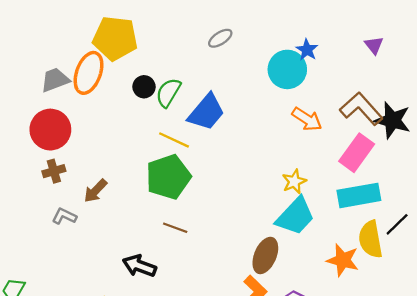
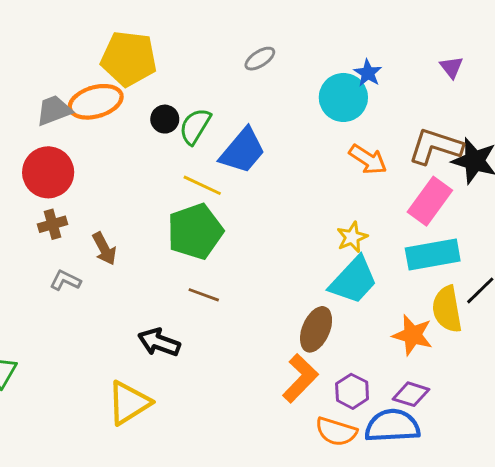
orange ellipse: (89, 73) -> (96, 102), turned 54
brown L-shape: (361, 109) -> (436, 146), turned -30
brown arrow: (95, 191) -> (104, 249), turned -72

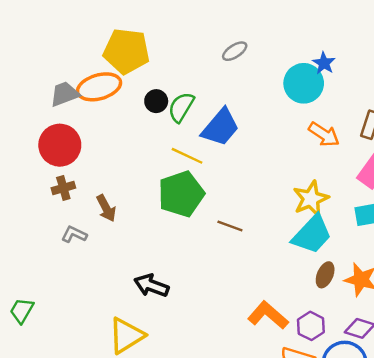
yellow star: (352, 237) -> (311, 199), size x1.4
brown line: (204, 295) -> (230, 226), moved
brown ellipse: (316, 329) -> (325, 275), moved, size x0.7
orange L-shape: (300, 378) -> (268, 315), turned -93

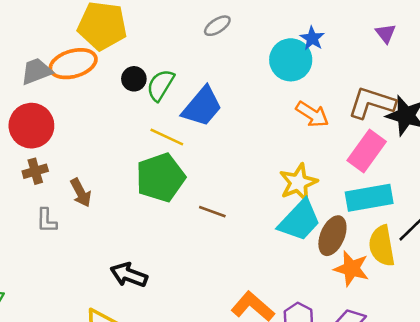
gray L-shape: (74, 234) -> (47, 221), turned -115
brown ellipse: (325, 275) -> (332, 236), moved, size x1.4

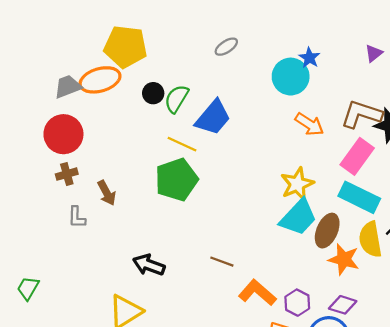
purple triangle: (386, 33) -> (374, 53), turned 30
cyan rectangle: (369, 198) -> (359, 197), turned 36
brown line: (212, 212) -> (222, 262), moved

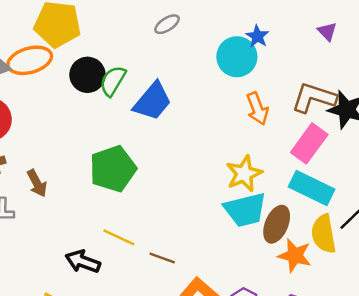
purple triangle: (374, 53) -> (327, 31), turned -36
black circle: (153, 93) -> (87, 75), size x1.5
orange arrow: (309, 124) -> (257, 109), turned 36
yellow line: (182, 144) -> (119, 237), moved
cyan trapezoid: (298, 217) -> (245, 210), turned 33

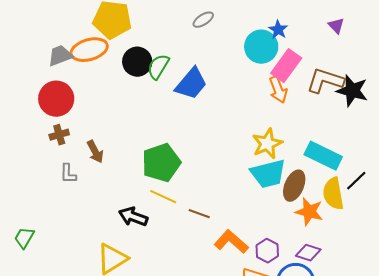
pink rectangle: (309, 143) -> (286, 66), moved
green pentagon: (113, 169) -> (161, 163), moved

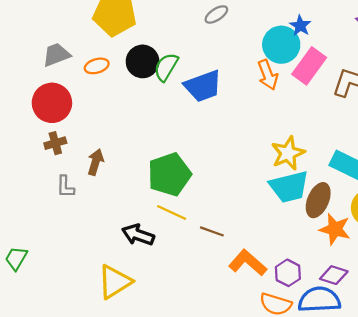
orange ellipse: (89, 50) -> (97, 66), moved, size x0.6
blue trapezoid: (191, 84) -> (203, 86), turned 30
orange arrow: (278, 90) -> (268, 75), moved
brown arrow: (95, 152) -> (96, 162), turned -135

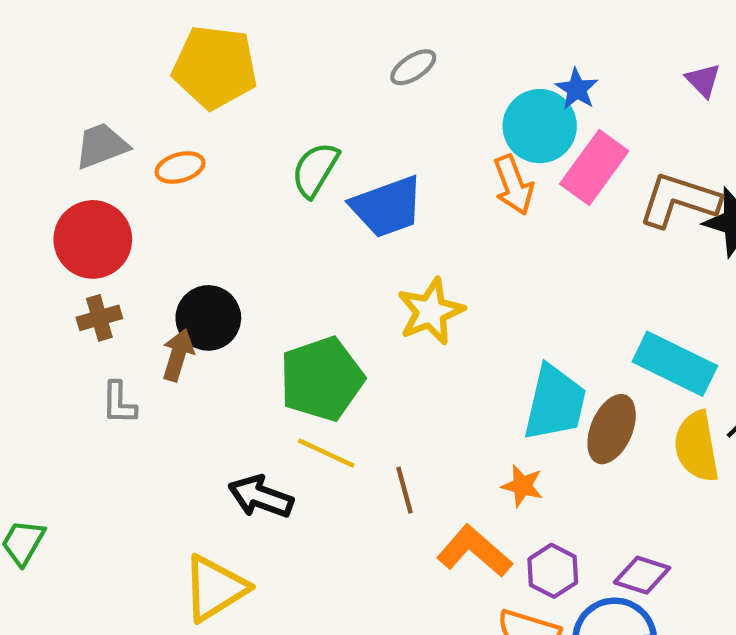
black circle: (143, 61) -> (208, 318), moved
yellow star: (288, 153) -> (431, 311), moved
cyan trapezoid: (289, 187) -> (555, 403), turned -63
orange star: (335, 229) -> (522, 486), moved, size x0.7
brown line: (212, 231) -> (405, 490), turned 55

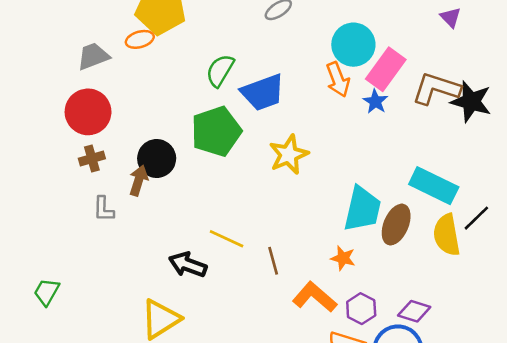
blue star: (577, 89) -> (375, 102), moved
orange ellipse: (180, 168) -> (140, 39), moved
green pentagon: (322, 379) -> (216, 131), moved

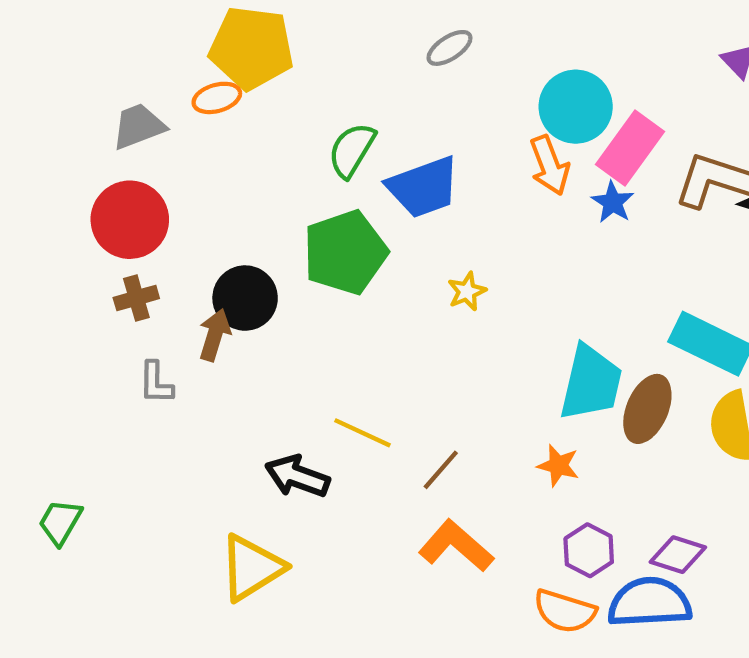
yellow star: (289, 155) -> (467, 291), size x0.6
brown line: (273, 261) -> (441, 470), turned 56
orange L-shape: (315, 297) -> (456, 546), moved

